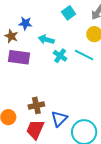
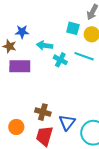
cyan square: (69, 13) -> (73, 28), moved, turned -32
brown cross: (36, 105) -> (43, 112), turned 35

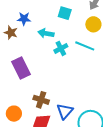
cyan square: (73, 28) -> (65, 13), moved
cyan cross: (60, 60) -> (61, 48), turned 32
purple rectangle: (20, 66) -> (21, 68), moved, turned 60

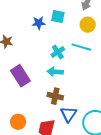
blue star: (24, 19) -> (39, 23), moved
cyan arrow: (46, 33) -> (55, 72), moved
brown cross: (41, 100) -> (55, 96), moved

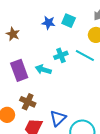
cyan arrow: (55, 72) -> (43, 70), moved
brown cross: (55, 96) -> (28, 102), moved

